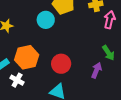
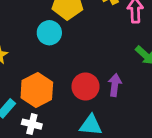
purple arrow: (97, 70) -> (115, 85), moved

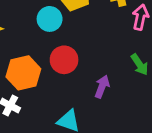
red circle: (85, 87) -> (64, 60), moved

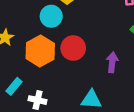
orange hexagon: (23, 73) -> (40, 51), moved

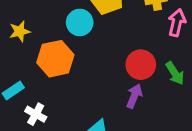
red circle: (73, 48) -> (141, 65), moved

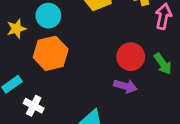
cyan circle: (80, 22) -> (48, 16), moved
purple arrow: (134, 96) -> (125, 86), turned 85

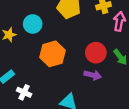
orange hexagon: (51, 53) -> (52, 54), moved

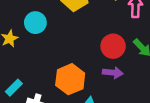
orange hexagon: (52, 54) -> (70, 79), moved

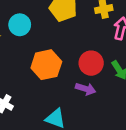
orange hexagon: (70, 79) -> (46, 65), moved

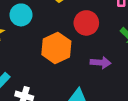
red circle: (91, 63) -> (86, 23), moved

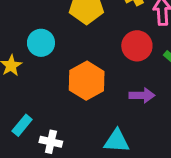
red circle: (86, 23) -> (137, 46), moved

